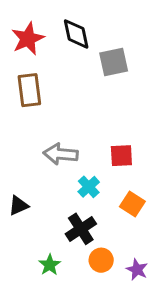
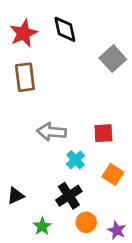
gray square: (114, 62) -> (113, 59), moved, turned -30
black triangle: (18, 206) -> (16, 196), moved

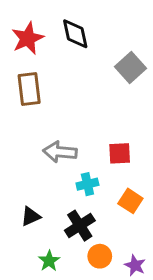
cyan cross: (76, 160) -> (87, 184), turned 30
black triangle: (16, 196) -> (31, 216), moved

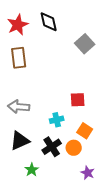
gray arrow: (60, 152) -> (19, 107), moved
black triangle: (31, 216) -> (20, 141), size x1.5
orange circle: (100, 256) -> (74, 148), moved

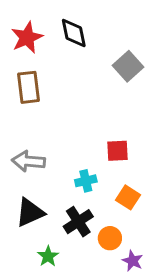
orange circle: (74, 148) -> (110, 238), moved

